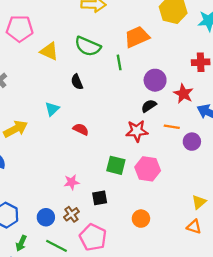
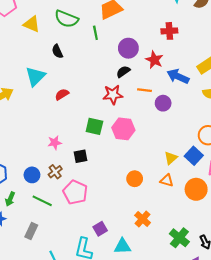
cyan triangle: (52, 109) -> (35, 76), size x1.5
red semicircle: (81, 129) -> (62, 94), turned -56
orange circle: (141, 219) -> (135, 179), moved

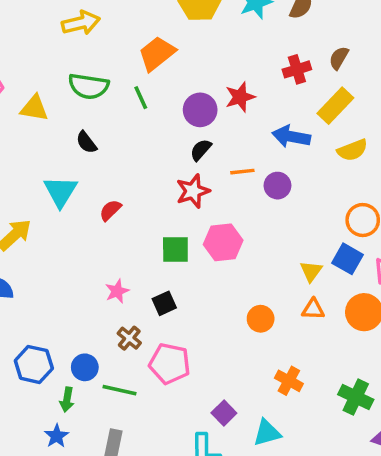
red cross: (169, 31) -> (297, 69), moved
red star: (154, 60) -> (240, 97), moved, turned -30
blue circle: (32, 175) -> (85, 367), moved

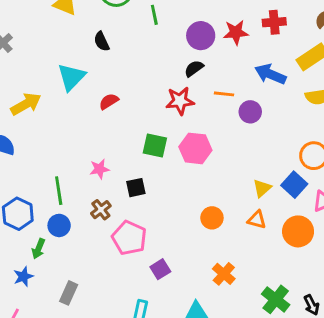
red cross: (297, 69) -> (274, 22), moved
green line: (120, 390) -> (59, 191), moved, turned 56
purple square: (224, 413) -> (160, 269), moved

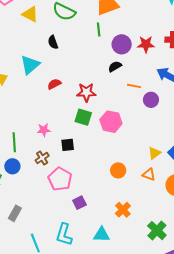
green line: (154, 15) -> (99, 29), moved
red star: (180, 101) -> (86, 92), moved

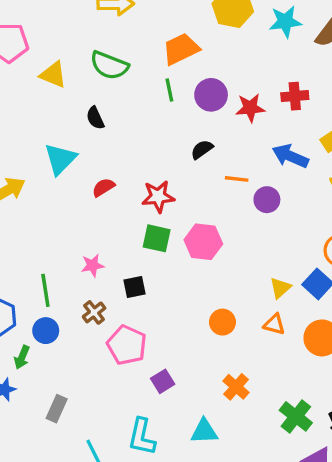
purple circle: (122, 44) -> (211, 95), moved

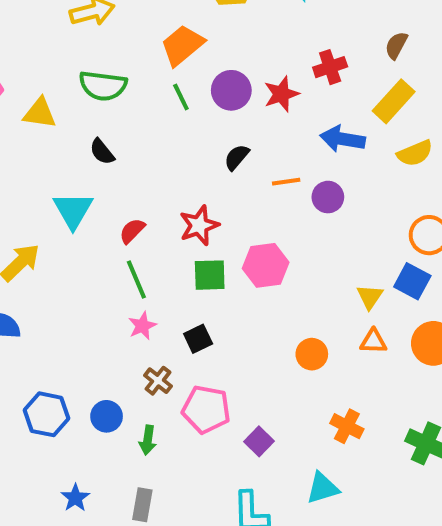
green line: (45, 290) -> (136, 279), moved
green arrow: (22, 357) -> (148, 440), moved

